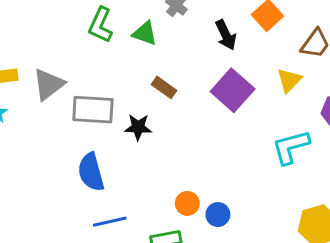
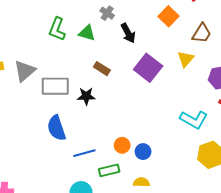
black arrow: (226, 35) -> (128, 33), moved
cyan L-shape: (291, 147) -> (194, 120), moved, turned -132
blue line: (110, 222) -> (84, 153), moved

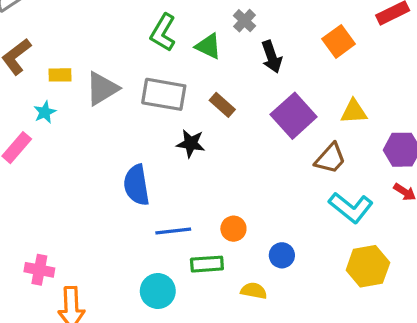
brown trapezoid: (202, 33) -> (330, 158), moved
yellow triangle: (186, 59) -> (354, 112), turned 36
gray rectangle: (55, 86) -> (164, 94), moved
blue circle: (143, 152) -> (282, 255), moved

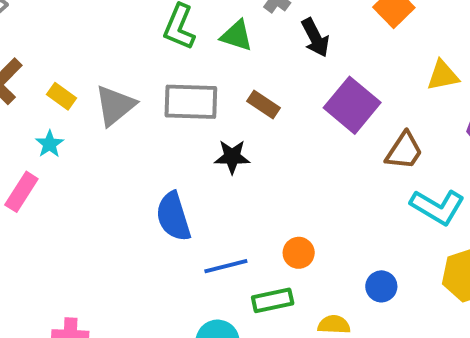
yellow rectangle: (60, 75) -> (61, 96), turned 45
yellow triangle: (354, 112) -> (443, 76), moved
blue circle: (282, 255) -> (381, 286), moved

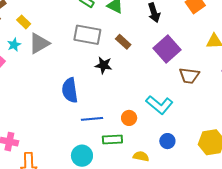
gray triangle: (115, 105) -> (39, 43), moved
brown trapezoid: (404, 151) -> (189, 76), turned 55
cyan L-shape: (437, 207) -> (159, 105), moved

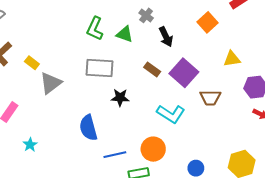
brown rectangle: (123, 42) -> (152, 69), moved
cyan star: (14, 45) -> (30, 145), moved
cyan L-shape: (159, 105) -> (171, 114), moved
orange circle: (129, 118) -> (153, 149), size x1.5

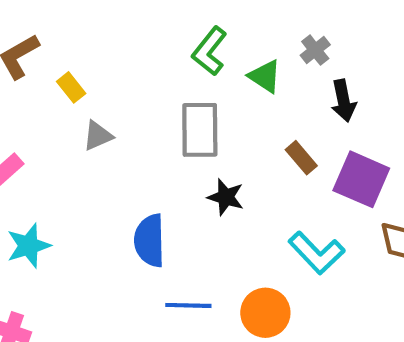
gray rectangle: (100, 68) -> (200, 130), turned 72
purple square: (184, 73) -> (361, 179), turned -32
gray triangle: (51, 83) -> (98, 136), size x0.7
cyan star: (30, 145) -> (28, 246), size x1.5

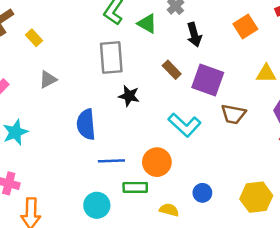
gray triangle: (98, 136) -> (48, 79), moved

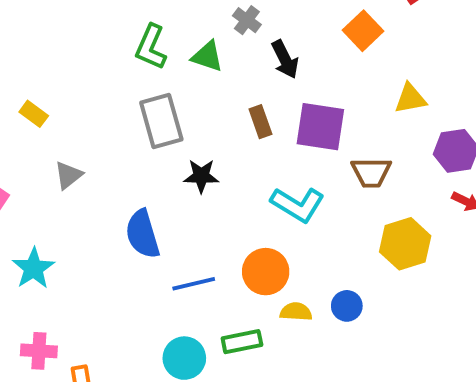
brown rectangle: (172, 70) -> (260, 122), turned 36
green rectangle: (135, 187) -> (242, 342), moved
yellow hexagon: (256, 197) -> (405, 244), moved
yellow semicircle: (169, 210) -> (296, 312), moved

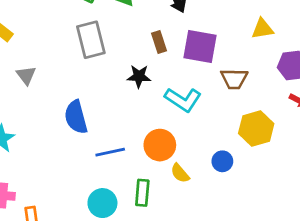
gray triangle: (68, 175) -> (26, 75), turned -30
black star: (201, 176) -> (139, 76), moved
blue circle: (347, 306) -> (222, 161), moved
yellow semicircle: (296, 312) -> (180, 173), turned -135
green rectangle: (242, 342) -> (142, 193), turned -75

